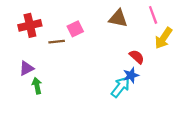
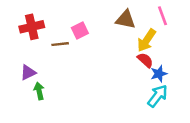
yellow arrow: (163, 38) -> (146, 40), moved
blue star: (131, 75) -> (159, 74), moved
cyan arrow: (121, 87) -> (158, 96), moved

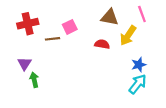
red semicircle: (145, 60) -> (102, 44), moved, turned -32
purple triangle: (28, 72) -> (24, 64), turned -32

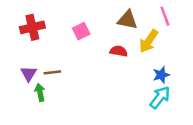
brown line: (53, 39) -> (52, 72), moved

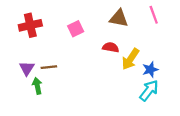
yellow arrow: (149, 41) -> (130, 59), moved

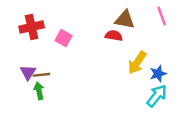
pink square: (76, 29) -> (63, 38), moved, turned -35
red semicircle: (111, 47) -> (114, 36), moved
brown line: (49, 67) -> (41, 75), moved

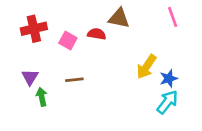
brown triangle: (125, 20) -> (119, 18), moved
red semicircle: (114, 36) -> (97, 34), moved
brown line: (41, 75) -> (74, 80), moved

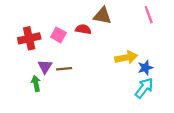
red cross: (34, 29) -> (29, 38), moved
yellow arrow: (146, 67) -> (126, 58), turned -135
purple triangle: (30, 77) -> (45, 67), moved

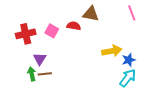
brown line: (64, 69) -> (45, 74), moved

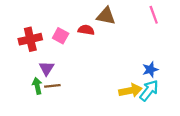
yellow arrow: (112, 51) -> (130, 90), moved

